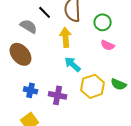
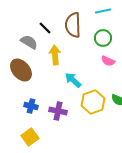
yellow arrow: (66, 37) -> (55, 55), moved

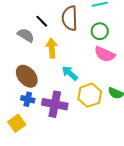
pink semicircle: (108, 61) -> (105, 54), size x1.5
brown ellipse: (21, 70) -> (27, 76), moved
purple cross: (58, 111) -> (55, 104), size x1.4
yellow square: (30, 137) -> (17, 123), moved

